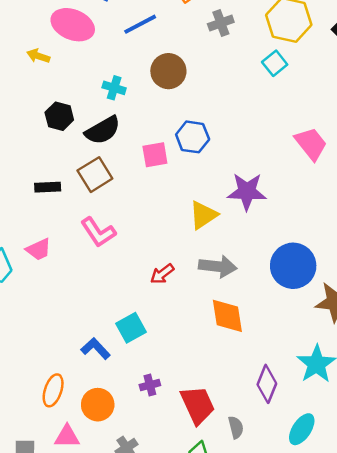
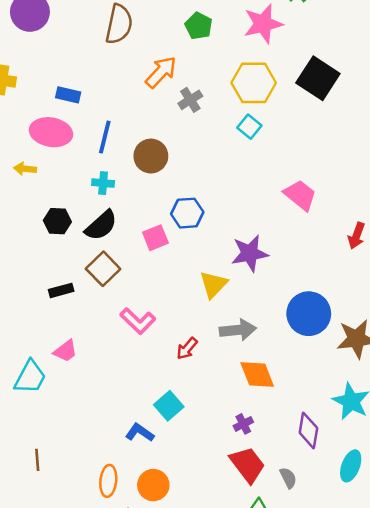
blue line: (140, 24) -> (105, 137), moved, turned -36
pink L-shape: (98, 232) -> (138, 321), moved
purple cross: (150, 385) -> (243, 424), moved

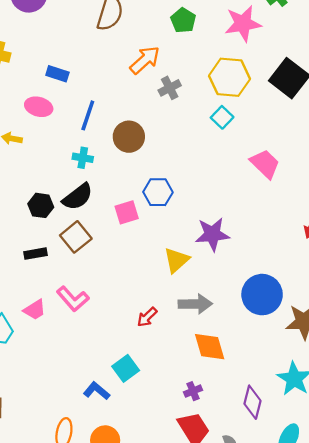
pink ellipse: (51, 132) -> (39, 107), size x0.7
pink trapezoid: (300, 195) -> (265, 164), moved
black hexagon: (57, 221) -> (41, 205), moved
pink L-shape: (138, 321) -> (73, 299), moved

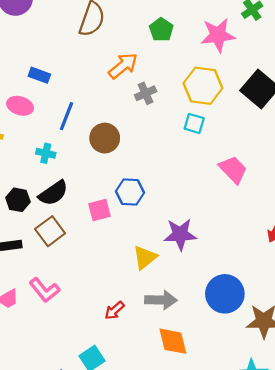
cyan square: (222, 117) -> (194, 123), turned -30
cyan cross: (83, 158) -> (46, 153), moved

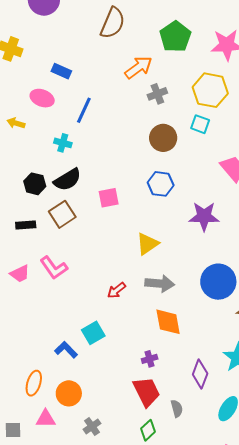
green pentagon: (161, 30) -> (175, 37), size x1.4
brown circle: (105, 138) -> (163, 138), moved
blue hexagon: (130, 192) -> (161, 184), moved
purple star: (180, 234) -> (204, 216), moved

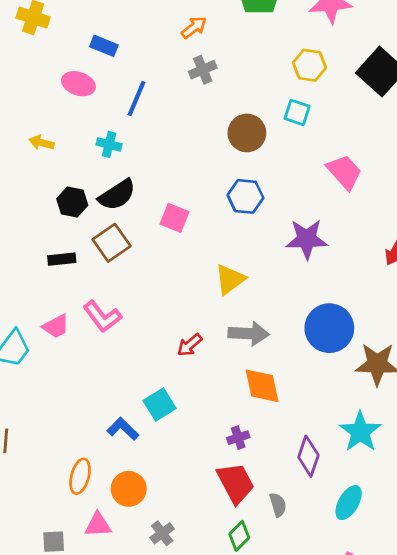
orange arrow: (138, 67) -> (194, 27), moved, size x0.7
yellow hexagon: (210, 90) -> (309, 65), size x0.7
gray cross: (157, 94) -> (203, 70), moved
yellow arrow: (16, 123) -> (42, 143), moved
pink square: (109, 198) -> (175, 218), turned 35

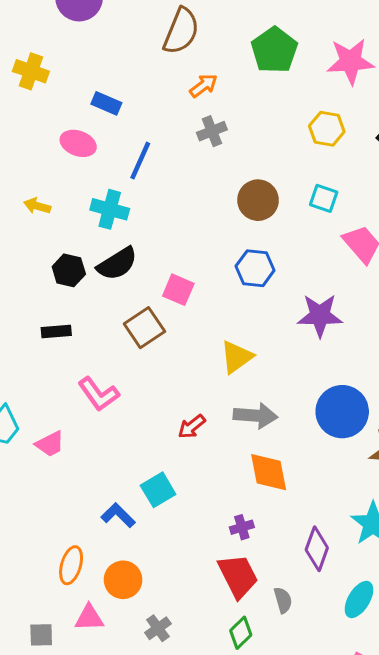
cyan square: (297, 112) -> (324, 198), moved
cyan cross: (109, 144) -> (110, 209), size x1.4
brown square: (112, 243) -> (144, 328), moved
pink trapezoid: (56, 326) -> (50, 444), moved

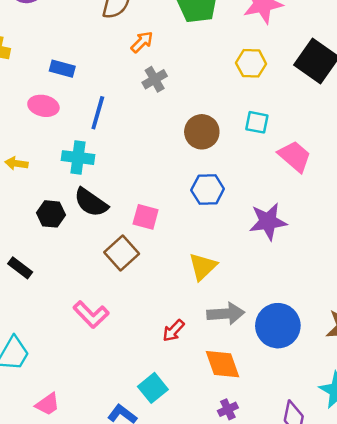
black semicircle: (117, 264) -> (91, 202), turned 75
black rectangle: (56, 331) -> (20, 268), moved, turned 50
blue circle: (342, 412) -> (278, 326), moved
pink trapezoid: (50, 444) -> (48, 404), moved
orange diamond: (269, 472) -> (223, 364), moved

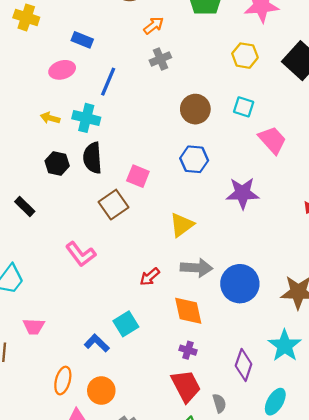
pink ellipse: (43, 106) -> (62, 70), turned -35
yellow arrow: (16, 163) -> (50, 118), moved
black semicircle: (91, 202) -> (93, 158), turned 44
pink trapezoid: (48, 404) -> (34, 327), turned 30
purple cross: (228, 409) -> (188, 350), turned 35

